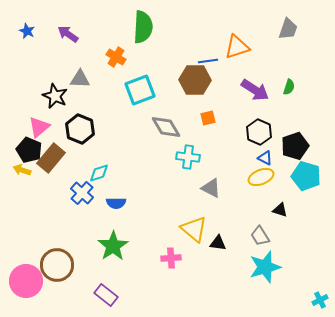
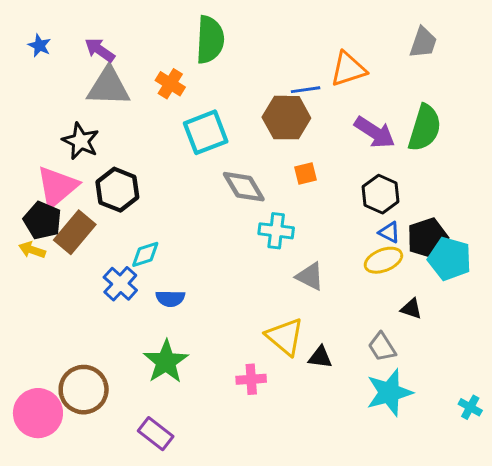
gray triangle: (80, 79) -> (109, 87), moved, size x1.5
green semicircle: (289, 87) -> (425, 128), size x2.0
pink triangle: (39, 127) -> (57, 187), size x1.4
black pentagon: (295, 146) -> (428, 238), moved
cyan cross: (320, 300) -> (470, 407), moved, turned -35

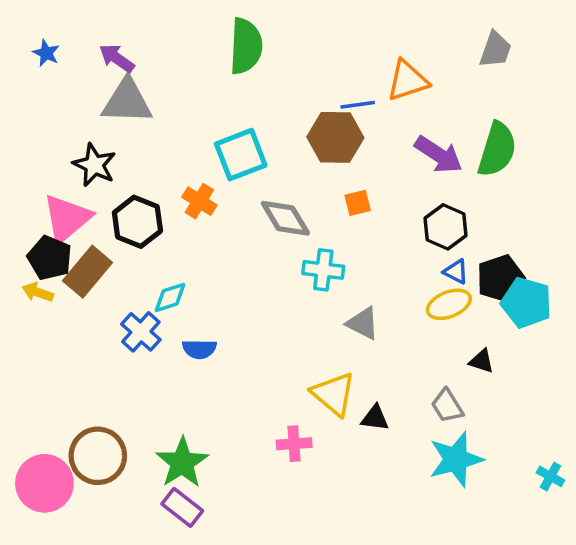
orange cross: (170, 84) -> (199, 201), moved
green star: (166, 362) -> (182, 463), moved

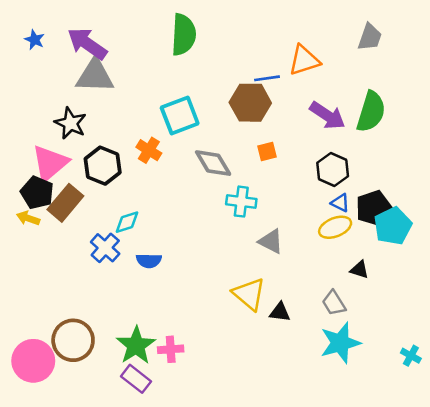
purple arrow: (117, 58) -> (87, 44), size x1.5
cyan pentagon: (526, 303) -> (393, 226), turned 30
pink cross: (294, 444) -> (171, 349), moved

